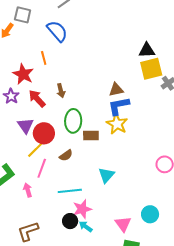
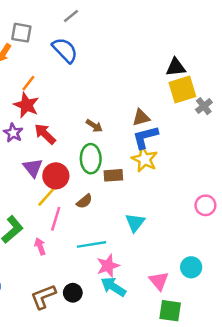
orange line: (44, 58) -> (28, 83), moved, turned 56
brown arrow: (61, 91) -> (94, 126), moved, turned -40
black circle: (70, 221) -> (73, 293), moved
cyan arrow: (86, 226) -> (113, 287), size x1.5

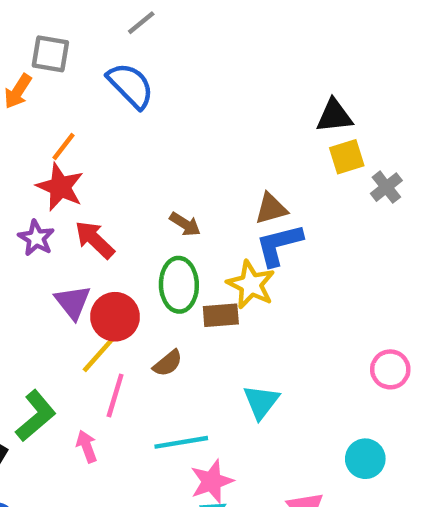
yellow square: (182, 89) -> (347, 157), size x0.7
yellow star: (145, 159) -> (251, 285), moved
cyan circle: (191, 267) -> (365, 459), moved

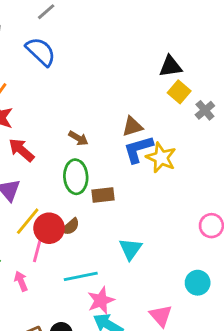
yellow square: (347, 157) -> (179, 92), turned -30
yellow star: (251, 285) -> (161, 158), moved
red circle: (115, 317) -> (49, 228), moved

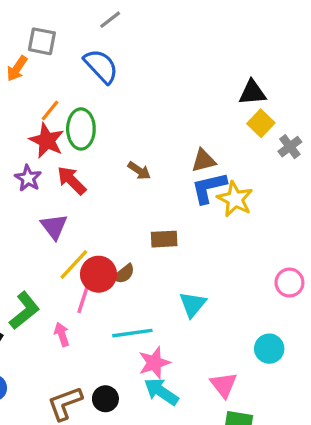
green ellipse: (76, 177) -> (81, 129), moved

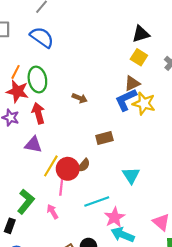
yellow square: (261, 123) -> (139, 57), moved
brown triangle: (204, 161) -> (132, 83), moved
red arrow: (72, 180) -> (38, 113), turned 42
purple triangle: (54, 227) -> (33, 145), turned -30

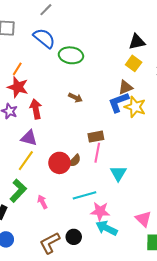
green ellipse: (37, 80) -> (71, 55), moved, turned -75
yellow line: (51, 166) -> (26, 161), moved
pink line: (61, 185) -> (97, 153), moved
pink star: (115, 217) -> (100, 211), turned 30

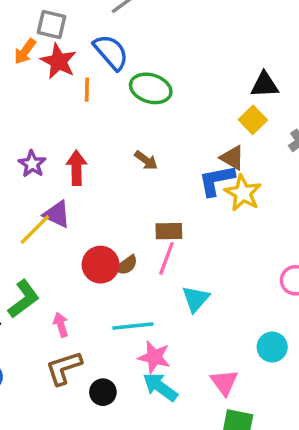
orange line: (17, 69) -> (87, 90), moved, turned -40
red star: (18, 87) -> (58, 61), moved
brown triangle: (125, 87) -> (232, 158), turned 42
yellow line: (26, 161) -> (35, 229), moved
brown L-shape: (50, 243) -> (64, 368), moved

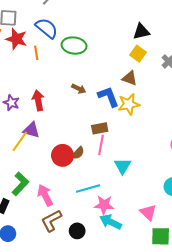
blue L-shape: (216, 180) -> (108, 97), moved, turned 90
yellow star: (243, 193) -> (129, 104), moved, turned -30
pink arrow: (61, 325) -> (45, 195), size x1.5

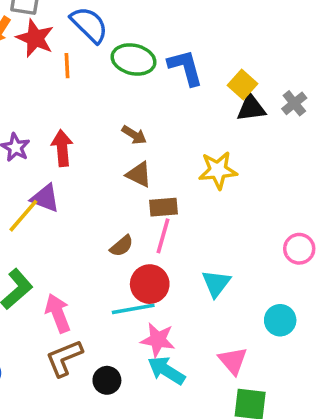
black triangle: (141, 32) -> (251, 108), moved
brown triangle: (130, 78) -> (139, 174), moved
blue L-shape: (108, 97) -> (185, 67), moved
red circle: (62, 155) -> (150, 284), moved
cyan triangle: (123, 166) -> (216, 283), moved

